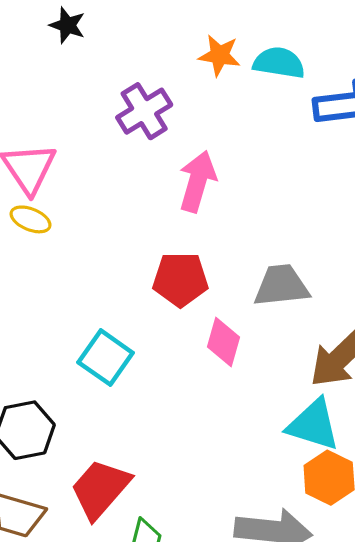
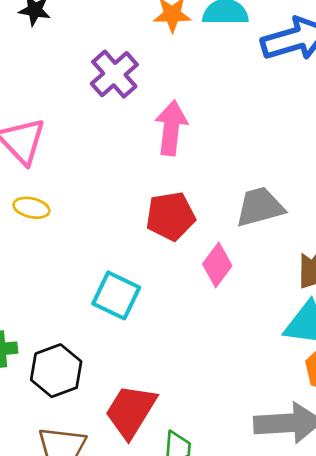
yellow ellipse: (31, 219) -> (31, 208), moved
pink diamond: (224, 342) -> (217, 265), turned 30

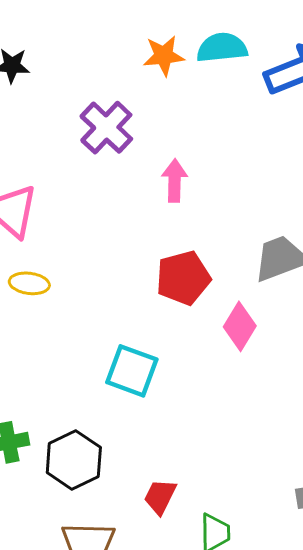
pink arrow: (171, 128) -> (175, 181), size x0.7
red trapezoid: (131, 411) -> (160, 497), size x0.6

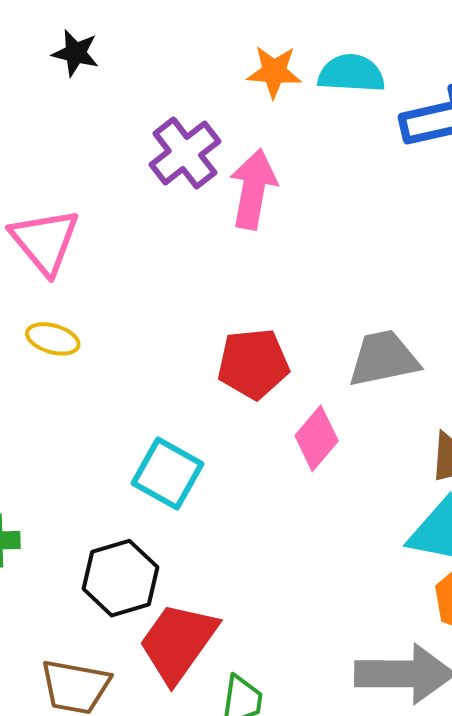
pink arrow: (175, 181) -> (253, 189), moved, size x1.4
black hexagon: (74, 460) -> (120, 578), moved
red trapezoid: (160, 497) -> (178, 642), size x1.8

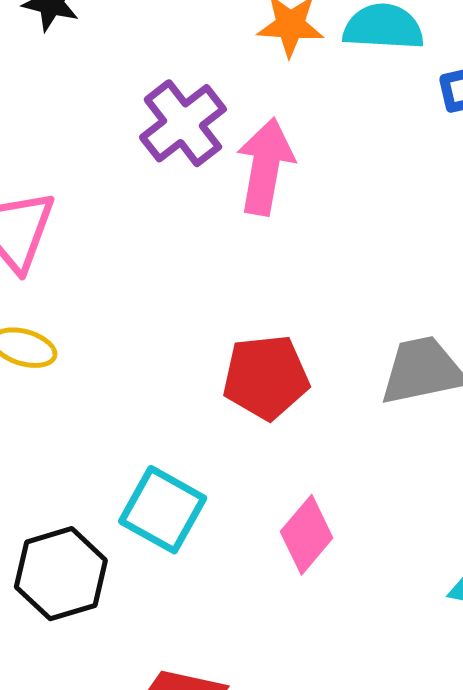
pink diamond: (317, 438) -> (307, 535), moved
black hexagon: (120, 578) -> (61, 574), moved

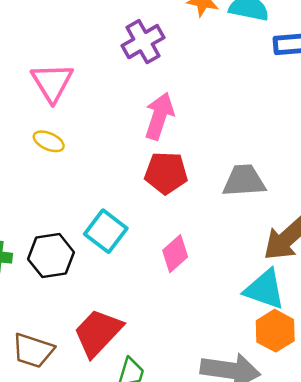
pink arrow: (265, 167) -> (159, 116), moved

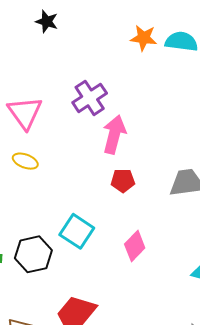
purple cross: (143, 42) -> (90, 98), moved
red pentagon: (166, 173) -> (123, 181), size x0.7

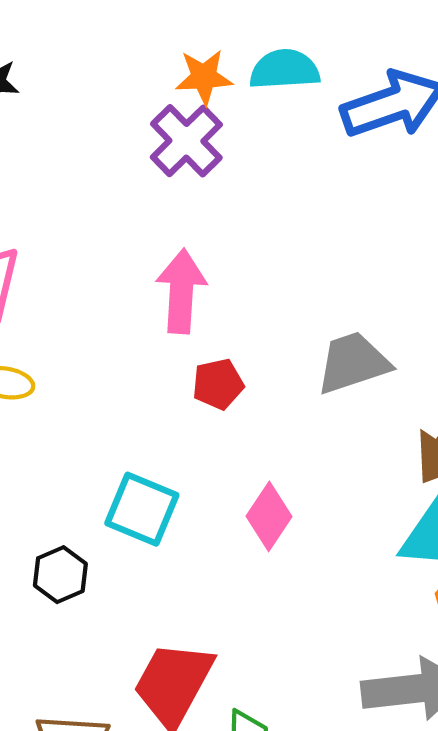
purple cross: (90, 98) -> (186, 141), moved
black hexagon: (33, 254) -> (60, 575), size x0.7

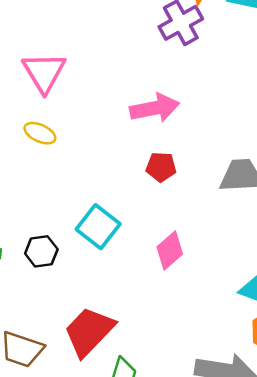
pink arrow: (181, 291) -> (155, 108), turned 60

